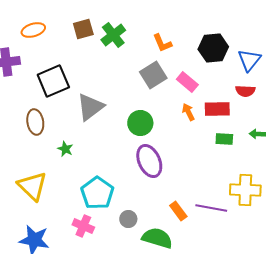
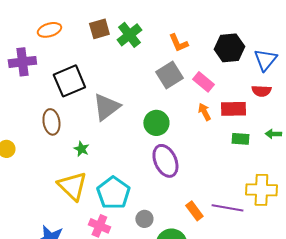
yellow triangle: (32, 186) -> (72, 186), moved

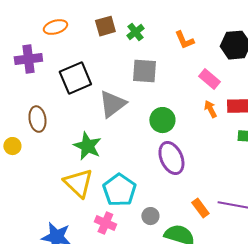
green cross: (129, 35) -> (135, 32), size x0.7
gray square: (169, 75) -> (144, 71), moved, turned 36
brown ellipse: (51, 122) -> (37, 119), moved
green star: (81, 149) -> (87, 146), size x1.8

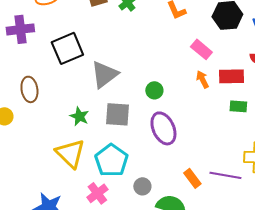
gray square: (144, 71) -> (117, 114), moved
green circle: (162, 120) -> (154, 90), size x0.7
green star: (87, 146) -> (79, 116), size x0.7
pink cross: (105, 223) -> (97, 193), turned 30

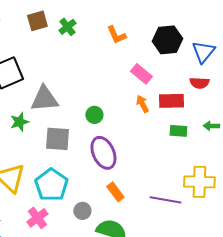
gray triangle: (104, 74) -> (44, 99), turned 32
green star: (79, 116) -> (19, 122), moved, turned 30
orange rectangle: (192, 178) -> (115, 192), moved

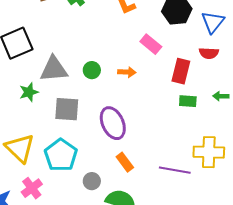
red rectangle: (171, 101) -> (181, 71), turned -75
orange arrow: (142, 104) -> (127, 72), moved, turned 120
green circle: (94, 115) -> (92, 70), moved
pink cross: (37, 218) -> (32, 188), moved

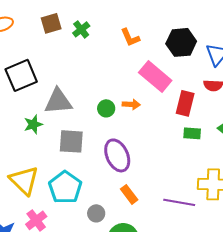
pink rectangle: (151, 44) -> (155, 76), size x1.5
green circle: (92, 70) -> (106, 108), moved

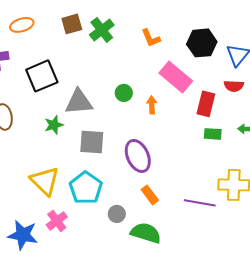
green cross: (81, 29) -> (102, 30), size x1.4
orange arrow: (131, 104) -> (152, 105), turned -96
green circle: (106, 108) -> (124, 93), moved

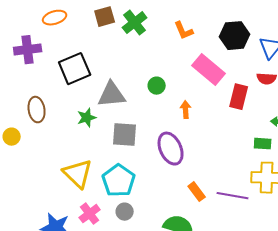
orange arrow: (152, 105) -> (186, 110), moved
green rectangle: (213, 134) -> (263, 144), moved
orange rectangle: (150, 195) -> (197, 192), moved
gray circle: (117, 214) -> (125, 212), moved

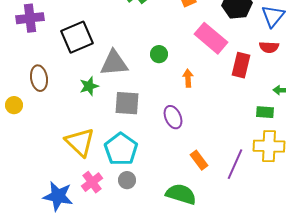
purple ellipse: (171, 149) -> (173, 117), size x0.7
purple line: (233, 196) -> (235, 164), turned -76

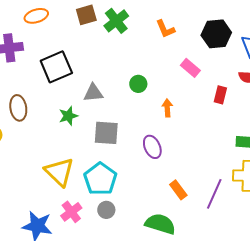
pink rectangle: (211, 38) -> (190, 68), size x0.6
gray triangle: (114, 63) -> (93, 93), size x0.7
red rectangle: (241, 65) -> (220, 95), size x0.7

